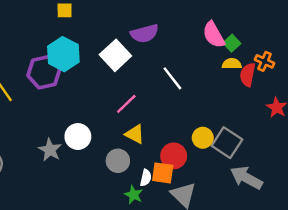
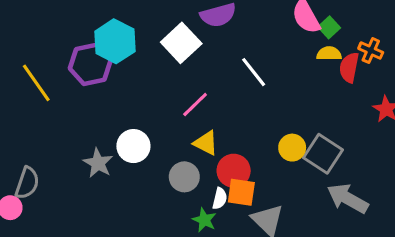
red circle: (174, 156) -> (234, 171), moved

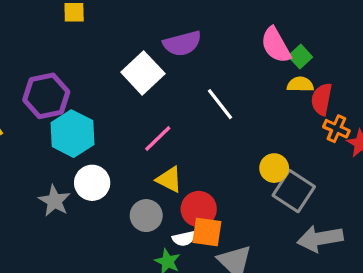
cyan hexagon: (115, 41) -> (72, 134), moved
orange cross: (371, 51) -> (336, 129), moved
yellow circle: (292, 148) -> (274, 168), moved
white semicircle: (220, 198) -> (184, 239), turned 65
gray arrow: (348, 198) -> (320, 239), turned -39

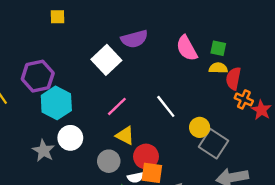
pink semicircle: (276, 45) -> (187, 48), moved
green square: (300, 57) -> (218, 48), turned -35
white line: (220, 104) -> (166, 106), moved

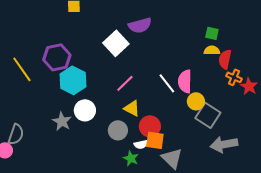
pink semicircle: (187, 48) -> (185, 81), moved, turned 30

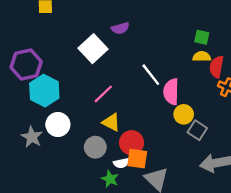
purple semicircle: (140, 25) -> (120, 28), size x0.7
white line: (167, 83) -> (151, 75), moved
gray square: (208, 115) -> (197, 130), size x0.7

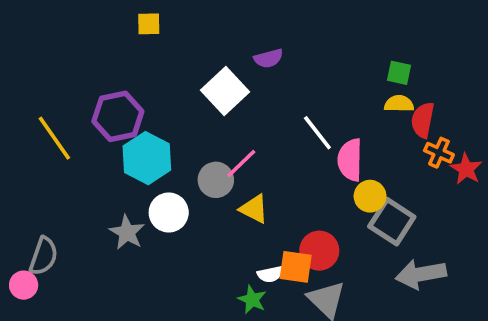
gray square: (197, 130) -> (392, 222), size x1.4
red circle: (132, 143) -> (319, 251), moved
gray circle: (95, 147) -> (216, 180), moved

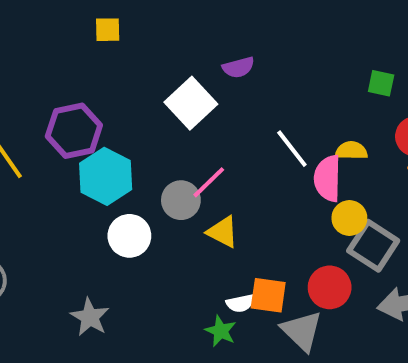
yellow semicircle: (399, 104) -> (351, 151), moved
gray star: (127, 232) -> (90, 317), moved
red circle: (319, 251) -> (330, 287), moved

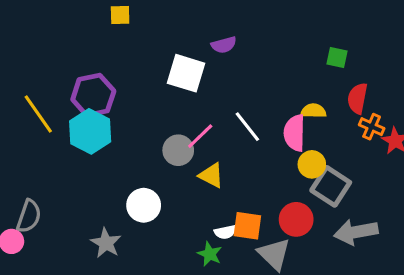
white square: (191, 103) -> (186, 73), turned -30
white line: (292, 149) -> (247, 127), moved
cyan hexagon: (106, 176) -> (90, 131), moved
white circle: (129, 236) -> (144, 205), moved

